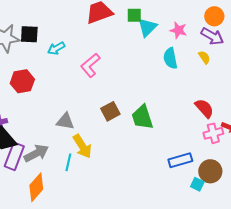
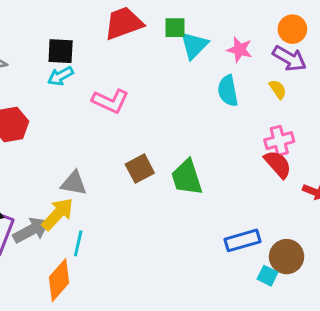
black square: (29, 34) -> (61, 51), moved
pink L-shape: (90, 65) -> (110, 101), turned -115
pink cross: (213, 133) -> (279, 141), moved
yellow arrow: (82, 146) -> (58, 214), moved, turned -105
orange diamond: (36, 187) -> (59, 280), moved

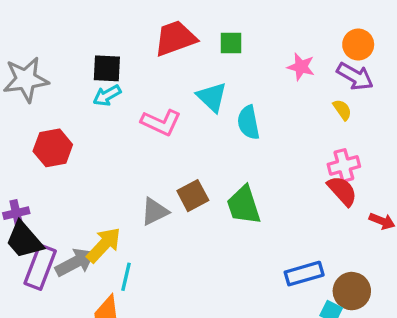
cyan triangle: (194, 45) -> (212, 97), moved, turned -32
cyan semicircle: (228, 91) -> (248, 122), moved
gray triangle: (74, 183) -> (155, 212), moved, turned -36

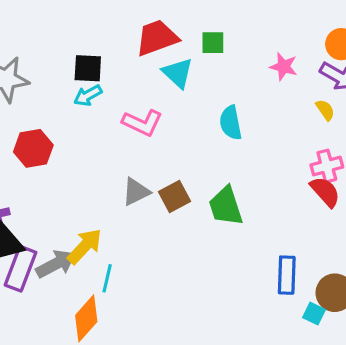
cyan triangle: (212, 97) -> (178, 73), moved
gray triangle: (155, 212) -> (136, 192), moved
blue rectangle: (304, 274) -> (287, 275), turned -72

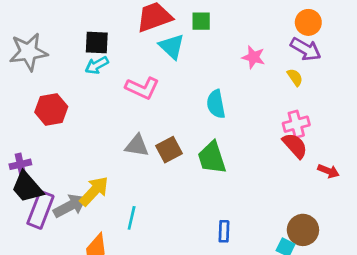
pink star: (284, 67) -> (253, 57), moved
cyan semicircle: (231, 123) -> (216, 104), moved
gray triangle: (136, 192) -> (137, 146), turned 35
blue rectangle: (287, 275) -> (224, 231), moved, size x0.7
cyan line: (107, 278) -> (132, 218), moved

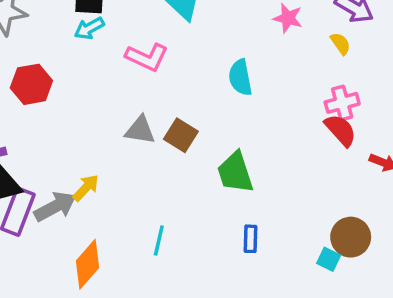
brown square: (169, 150) -> (181, 135), turned -30
green trapezoid: (212, 158) -> (235, 173), moved
yellow arrow: (94, 191) -> (86, 188), size x0.7
cyan line: (132, 218) -> (159, 240), moved

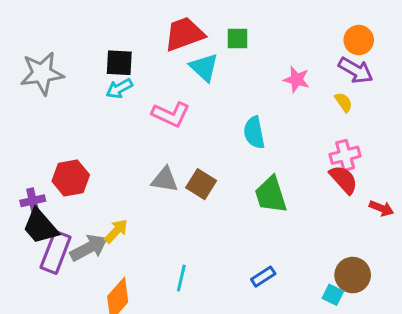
red hexagon: (31, 84) -> (71, 178), moved
green trapezoid: (235, 173) -> (271, 195), moved
blue rectangle: (250, 239) -> (263, 277), turned 55

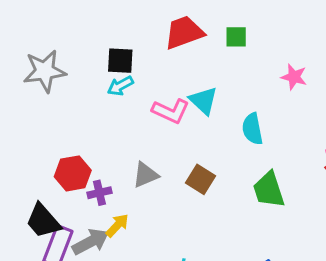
cyan triangle: (204, 67) -> (203, 101), moved
gray triangle: (165, 180) -> (145, 175), moved, turned -32
purple cross: (33, 201) -> (99, 193), moved

